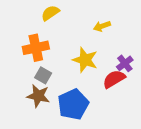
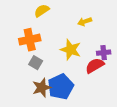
purple cross: (125, 63) -> (104, 53), turned 32
brown star: (38, 96) -> (42, 88), moved, turned -30

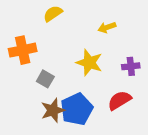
orange cross: (30, 40) -> (23, 50), moved
red semicircle: (95, 66) -> (119, 100), moved

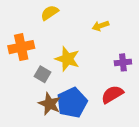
yellow star: (89, 63) -> (67, 59), moved
brown star: (53, 110) -> (50, 104), turned -30

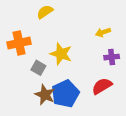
yellow arrow: (100, 26) -> (103, 32), moved

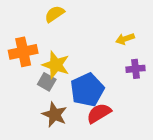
yellow star: (61, 54) -> (56, 65), moved
red semicircle: (102, 86) -> (99, 113), moved
blue pentagon: (65, 94) -> (87, 90), moved

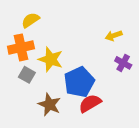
yellow semicircle: (55, 14) -> (30, 20), moved
purple cross: (136, 69) -> (123, 63), turned 35
gray square: (47, 82) -> (27, 75), moved

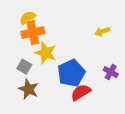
orange cross: (21, 47) -> (33, 33), moved
purple cross: (123, 63) -> (111, 72), moved
brown star: (49, 105) -> (29, 89), moved

